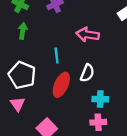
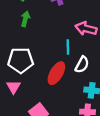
cyan line: (57, 56) -> (68, 47), moved
white pentagon: (22, 75) -> (21, 60), turned -30

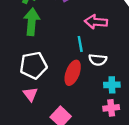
green arrow: (25, 19) -> (32, 22), size x1.6
white semicircle: (82, 65) -> (98, 60), turned 77

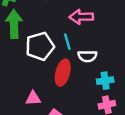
white pentagon: (33, 65) -> (40, 46), moved
pink triangle: (30, 94) -> (33, 98), moved, turned -49

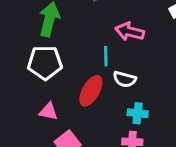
white pentagon: (40, 46) -> (45, 63), moved

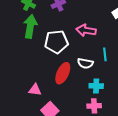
cyan line: (106, 56) -> (105, 54), moved
white pentagon: (45, 63) -> (56, 42), moved

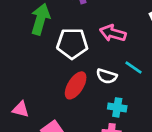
cyan line: (105, 54) -> (134, 68), turned -56
pink triangle: (35, 90) -> (21, 109), moved

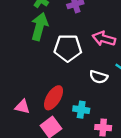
red ellipse: (76, 85) -> (54, 98), moved
cyan cross: (117, 107) -> (81, 110), moved

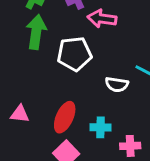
pink arrow: (104, 39) -> (102, 19), moved
pink triangle: (22, 107) -> (20, 114), moved

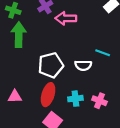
white pentagon: (74, 54) -> (51, 65), moved
pink cross: (130, 146) -> (99, 101), moved, turned 32

